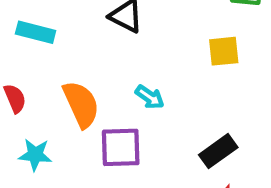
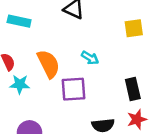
black rectangle: (218, 151) -> (133, 89), turned -65
cyan star: (35, 155) -> (20, 84), moved

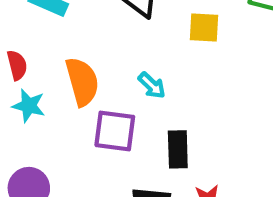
yellow square: (134, 28) -> (204, 28), moved
black rectangle: (133, 89) -> (178, 149), moved

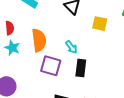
black rectangle: (178, 149) -> (81, 68), moved

